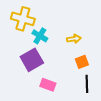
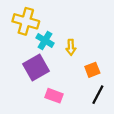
yellow arrow: (74, 39) -> (71, 47), moved, turned 96
black line: (87, 84) -> (98, 95), turned 30

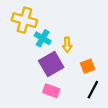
purple square: (36, 68) -> (51, 64), moved

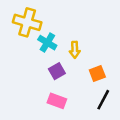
purple square: (51, 64) -> (57, 71), size x0.6

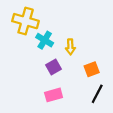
pink rectangle: (57, 101) -> (54, 95), turned -36

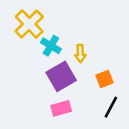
yellow cross: (26, 21) -> (29, 24), turned 30
purple square: (54, 67) -> (61, 76), size x1.6

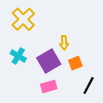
cyan cross: (51, 46) -> (18, 56), moved
orange square: (105, 79) -> (75, 63), moved

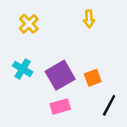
yellow cross: (23, 19) -> (29, 24), size x0.7
yellow arrow: (64, 43) -> (89, 19), moved

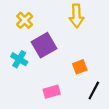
yellow arrow: (89, 19) -> (77, 16), size x1.5
purple square: (60, 75) -> (44, 45), moved

